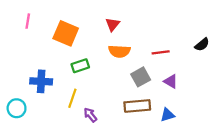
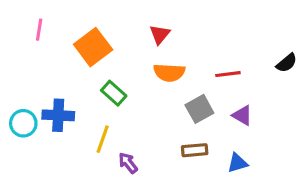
orange square: (66, 33) -> (93, 47), turned 30
green rectangle: (80, 66) -> (114, 93), turned 60
brown rectangle: (137, 106) -> (195, 150), size x0.7
cyan circle: (17, 108) -> (23, 123), moved

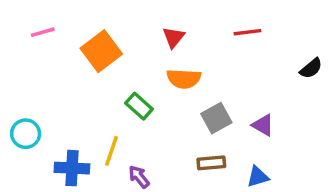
pink line: (39, 30) -> (43, 32), turned 65
red line: (228, 74) -> (247, 32), moved
green rectangle: (114, 93) -> (139, 106), moved
blue cross: (58, 115) -> (72, 168), moved

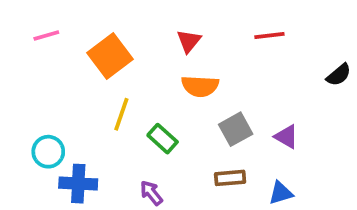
green rectangle: (139, 106) -> (163, 139), moved
cyan circle: (26, 134) -> (48, 152), moved
yellow line: (112, 151) -> (121, 114), moved

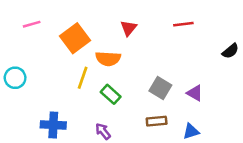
orange semicircle: (200, 86) -> (108, 59), moved
gray square: (236, 129) -> (160, 88), turned -30
cyan circle: (48, 152) -> (15, 78), moved

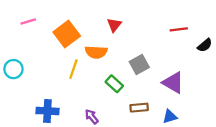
red line: (183, 24) -> (179, 29), moved
gray square: (160, 88) -> (139, 65), moved, turned 30
purple triangle: (195, 93) -> (173, 83), size x1.5
green rectangle: (111, 94) -> (114, 84), moved

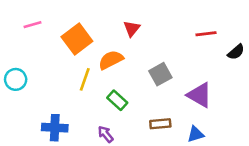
orange semicircle: (96, 52) -> (111, 60), turned 150
green rectangle: (114, 84) -> (117, 100), moved

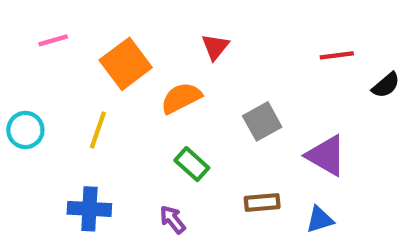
yellow line: (85, 79) -> (98, 130), moved

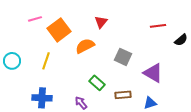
pink line: (53, 40) -> (35, 19), moved
gray square: (262, 121) -> (123, 57), turned -36
green rectangle: (192, 164) -> (97, 83), moved

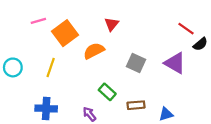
red line: (158, 26) -> (186, 29), moved, turned 42
purple triangle: (153, 73) -> (175, 63), moved

